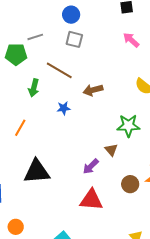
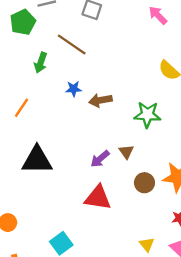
green pentagon: (16, 54) -> (23, 22), turned -30
brown arrow: (93, 90) -> (100, 100), moved
brown triangle: (111, 150) -> (126, 152), moved

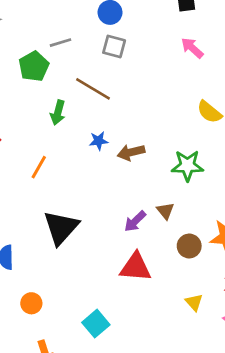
black triangle: (37, 160) -> (61, 228), turned -44
yellow triangle: (147, 245) -> (194, 302), moved

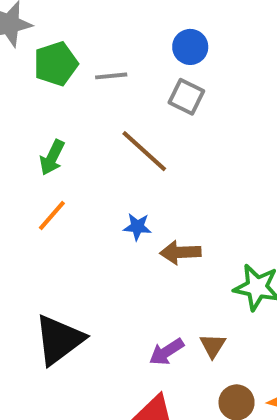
green pentagon: (34, 66) -> (56, 64), moved
green arrow: (58, 113) -> (52, 158), moved
orange line: (39, 167) -> (52, 215), moved

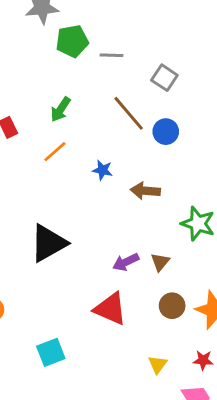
blue circle: (190, 47) -> (166, 132), moved
blue star: (137, 227) -> (103, 170), moved

